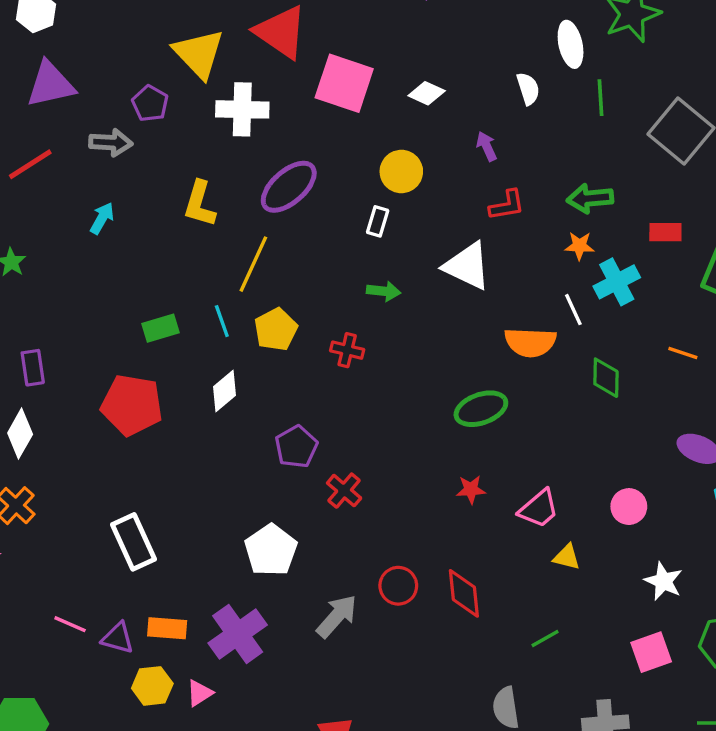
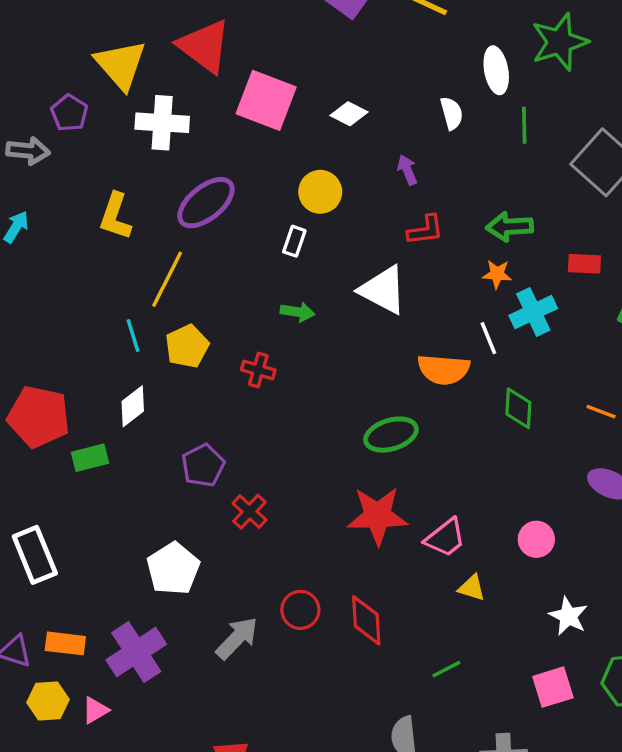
green rectangle: (160, 328) -> (90, 458), moved
orange line: (683, 353) -> (601, 412), moved
red star: (471, 489) -> (378, 516), size x2.0

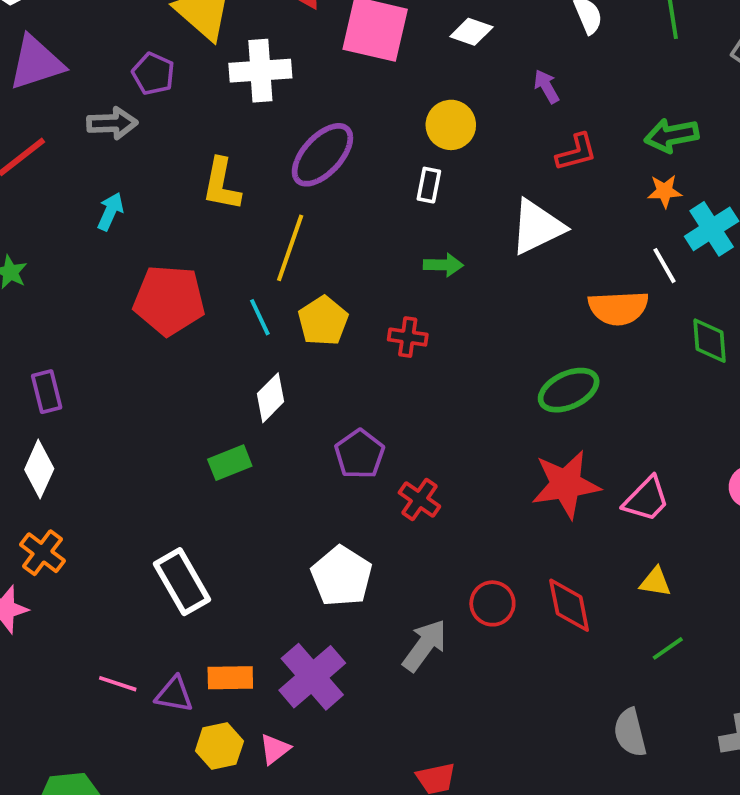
white triangle: (383, 290) -> (537, 227), turned -46
red pentagon: (39, 417) -> (169, 300), moved
yellow triangle: (472, 588) -> (655, 582), moved

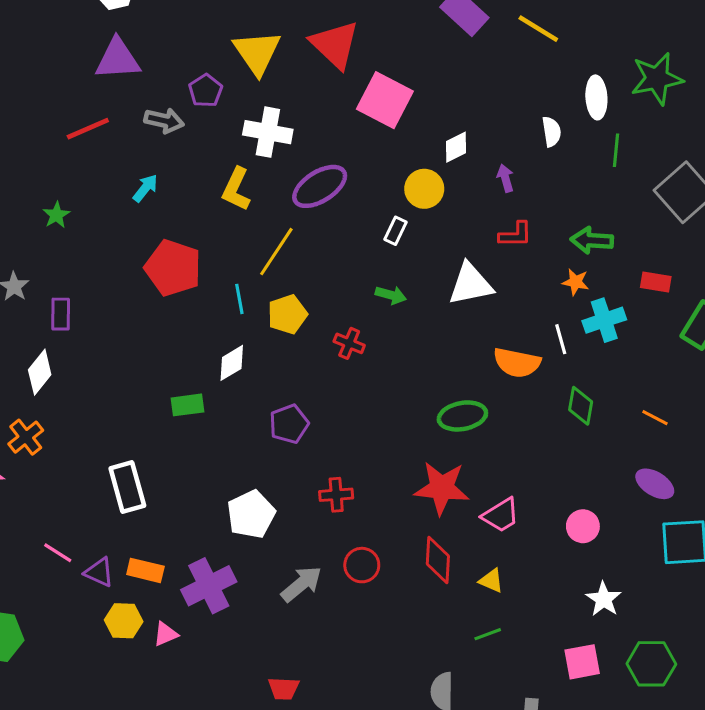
white diamond: (471, 32) -> (456, 147), moved, turned -60
white cross: (260, 71) -> (268, 132), moved
red cross: (419, 500) -> (336, 495), moved, turned 36
red diamond: (569, 605) -> (438, 560), moved

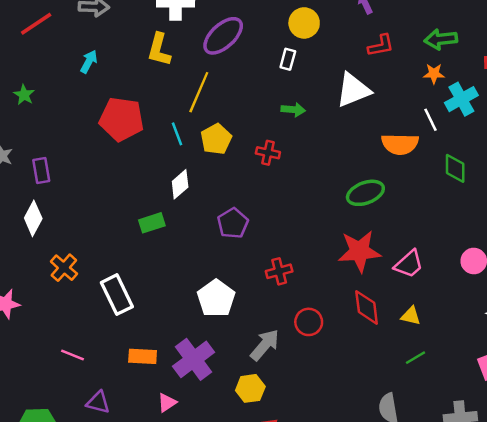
orange cross: (26, 437) -> (64, 268), moved
purple triangle: (99, 572) -> (98, 402), moved
yellow hexagon: (124, 621) -> (250, 388), moved

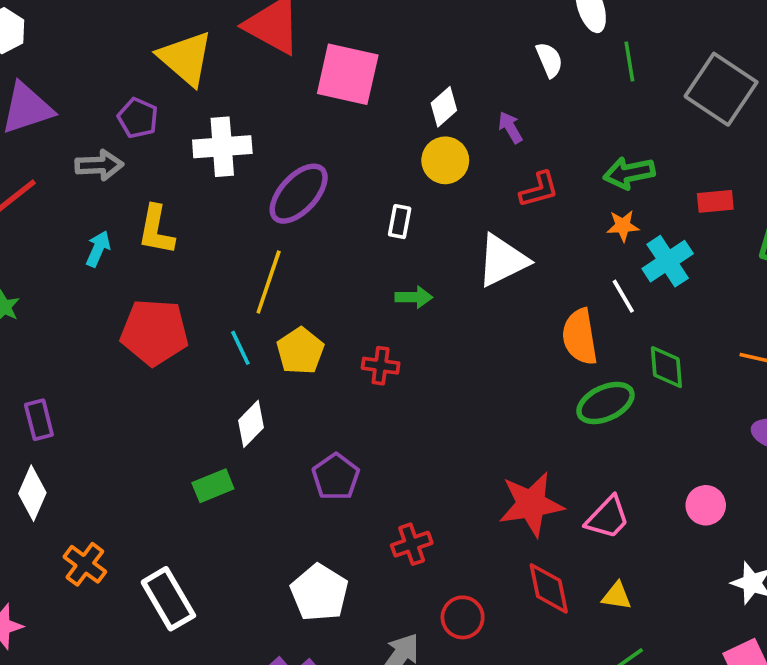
yellow circle: (304, 23) -> (445, 160), moved
yellow L-shape: (159, 50) -> (156, 230), moved
orange semicircle: (400, 144) -> (580, 337), turned 84
green ellipse: (365, 193) -> (606, 403), moved

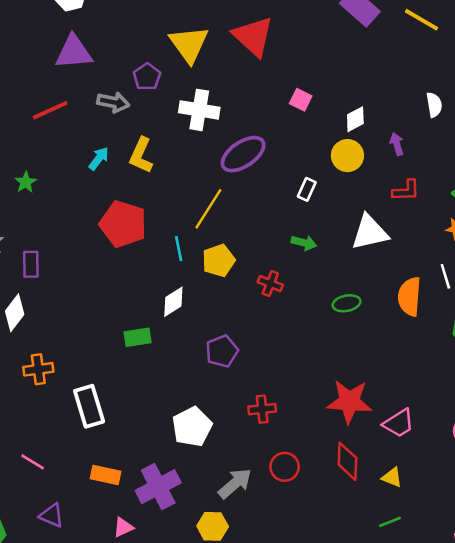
pink square: (348, 74) -> (301, 100), moved, size x0.5
green ellipse: (606, 403) -> (347, 303), moved, size x0.7
orange cross: (85, 564) -> (38, 369), turned 32

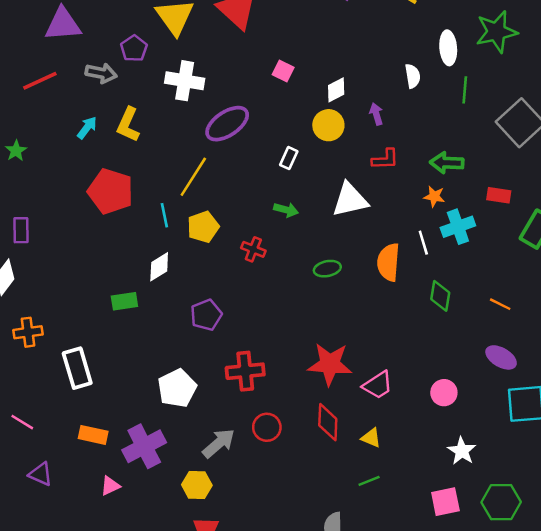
red cross: (262, 409) -> (245, 371), size x1.4

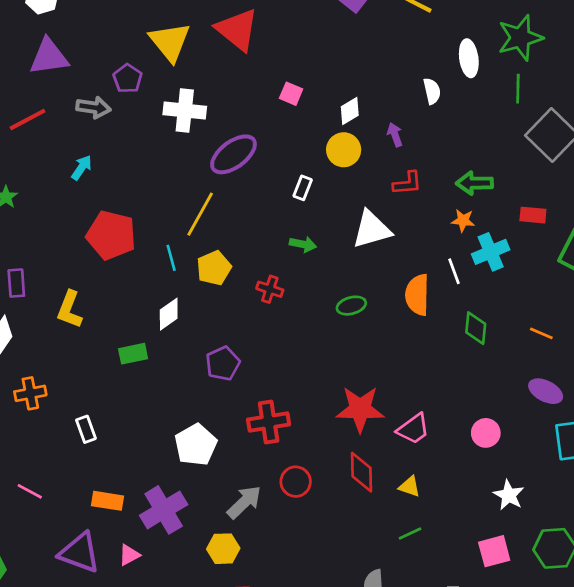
green line: (465, 90) -> (518, 89), moved
yellow L-shape: (128, 125) -> (69, 310), moved
white rectangle: (77, 368) -> (86, 429), size x0.6
purple triangle: (41, 474) -> (80, 553), moved, size x1.6

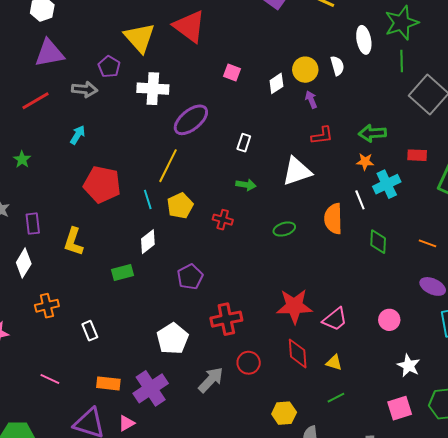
yellow circle: (344, 150) -> (305, 70), moved
yellow hexagon: (223, 549) -> (284, 413), moved

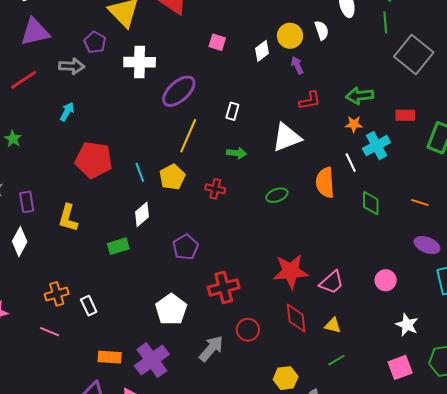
yellow line: (168, 166) -> (188, 136), moved
orange cross: (47, 306) -> (57, 294), moved
pink line: (50, 379) -> (49, 332), moved

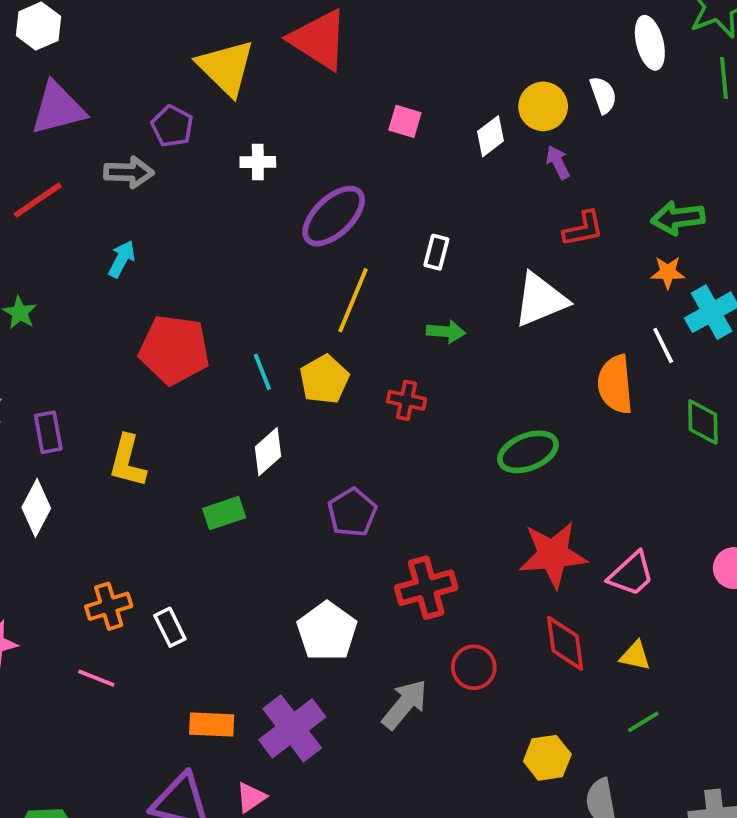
white cross: (140, 62) -> (258, 162), size x0.6
green ellipse: (277, 195) -> (528, 452), moved, size x1.4

